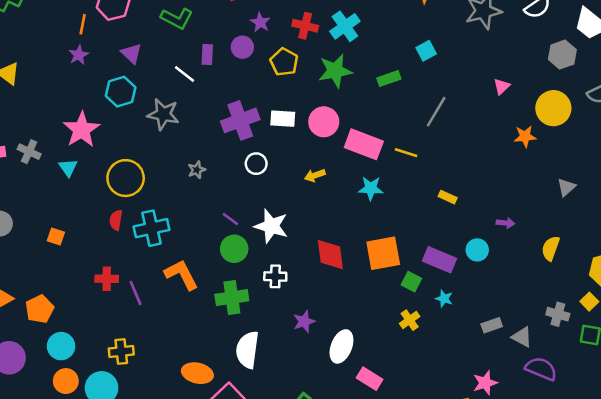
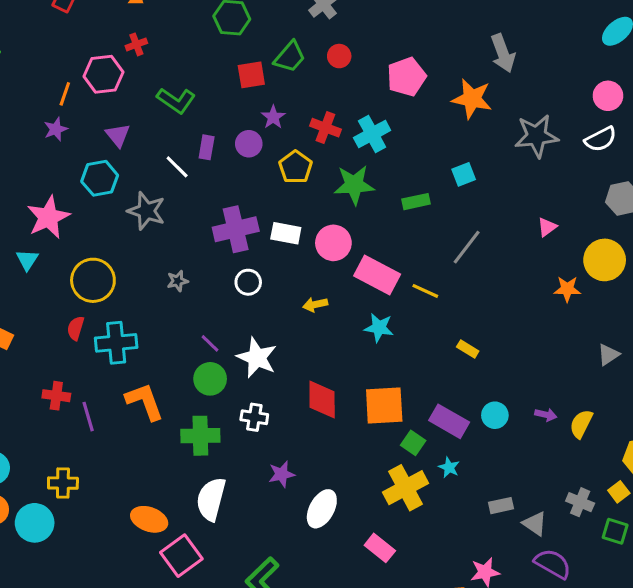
purple arrow: (506, 223) -> (546, 415), moved
yellow cross: (410, 320) -> (406, 488), size x1.8
pink rectangle: (370, 379) -> (380, 548), moved

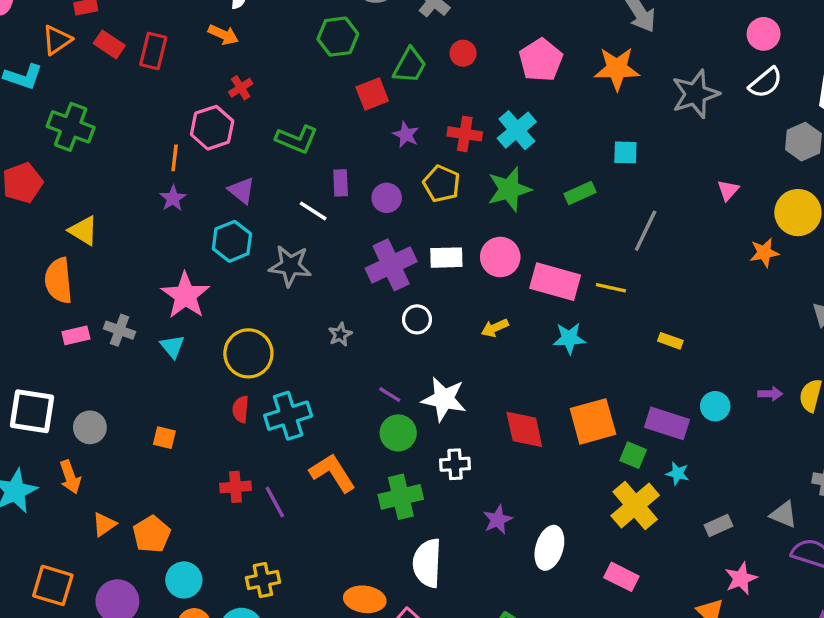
purple circle: (249, 144) -> (387, 198), moved
cyan square: (464, 174) -> (625, 152), turned 35
gray rectangle: (501, 506) -> (718, 526), moved

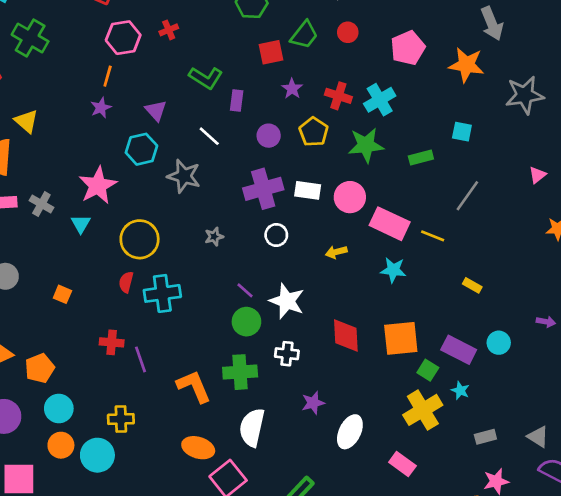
pink hexagon: (212, 128) -> (123, 38), moved
purple rectangle: (341, 183) -> (237, 101), moved
purple arrow: (770, 394) -> (546, 322), moved
orange L-shape: (333, 473) -> (194, 386), moved

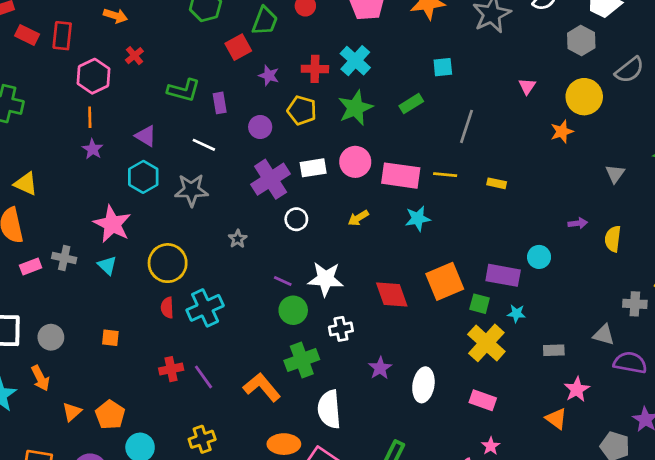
yellow rectangle: (472, 285) -> (497, 183), moved
gray rectangle: (485, 437) -> (554, 350), turned 30

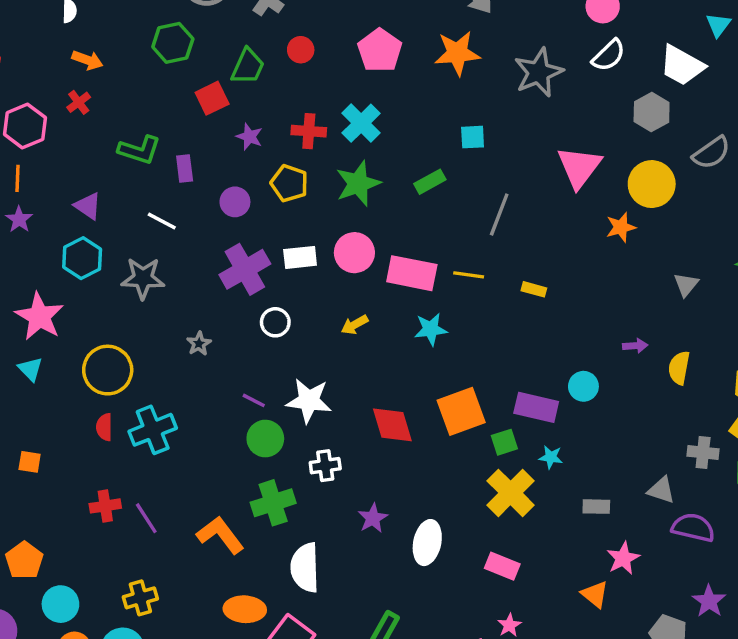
orange arrow: (115, 16) -> (87, 60), moved
pink triangle: (527, 86) -> (579, 167), size x2.0
green square: (480, 304) -> (504, 442), turned -36

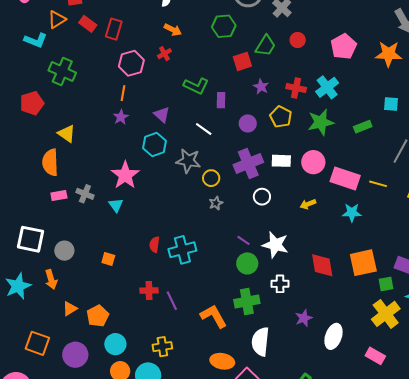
yellow circle: (108, 370) -> (211, 178), moved, size x0.6

